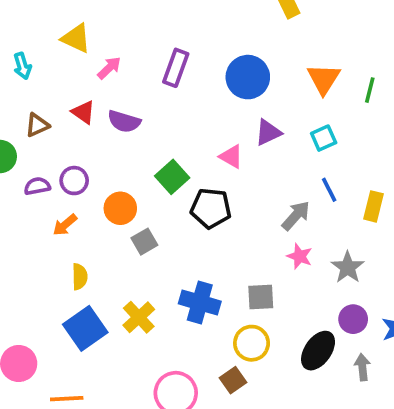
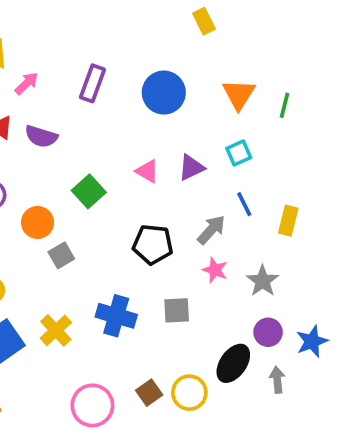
purple triangle: (268, 133) -> (191, 168), moved
black pentagon: (211, 208) -> (153, 244), moved
yellow circle: (252, 343) -> (189, 393), moved

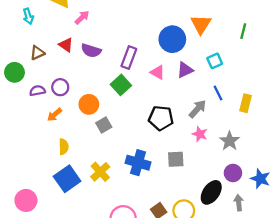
purple rectangle: (92, 83) -> (129, 57), moved
blue circle: (164, 93) -> (172, 39), moved
orange triangle: (239, 94) -> (201, 24), moved
blue star: (312, 341) -> (260, 179), turned -30

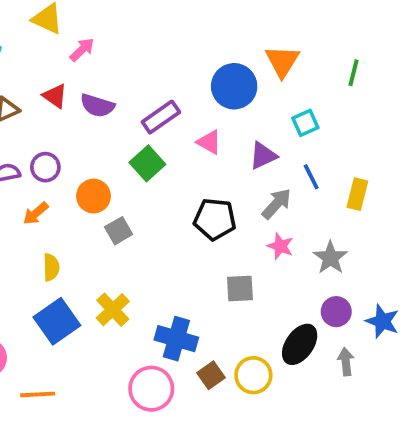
purple rectangle: (129, 57) -> (161, 117), turned 35
purple triangle: (185, 70) -> (263, 156), moved
blue cross: (138, 163) -> (176, 339), moved

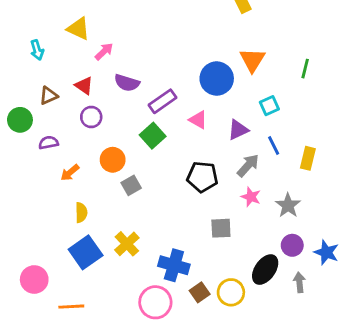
purple semicircle: (97, 106) -> (127, 83), moved
purple circle: (45, 167) -> (91, 117), moved

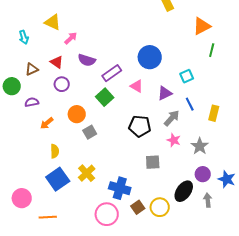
orange triangle: (252, 60) -> (202, 26), moved, turned 30

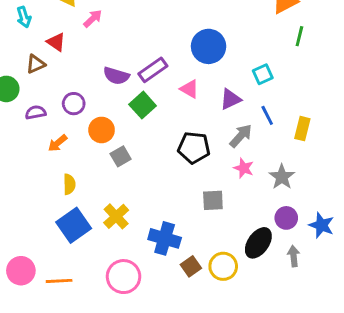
purple semicircle: (87, 60) -> (116, 76), moved
red triangle: (57, 62) -> (56, 42), moved
purple circle: (62, 84) -> (74, 104), moved
pink circle: (22, 198) -> (21, 271), moved
pink circle: (107, 214) -> (124, 277), moved

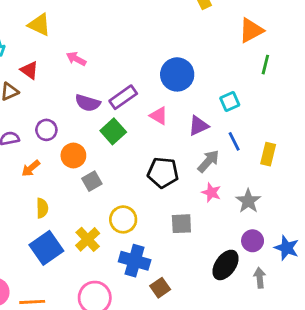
pink arrow: (93, 19) -> (76, 59), moved, turned -108
yellow circle: (223, 266) -> (123, 219), moved

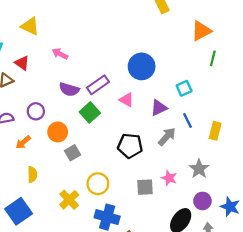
pink star: (211, 192) -> (169, 178), moved
blue square: (46, 248) -> (19, 211), moved

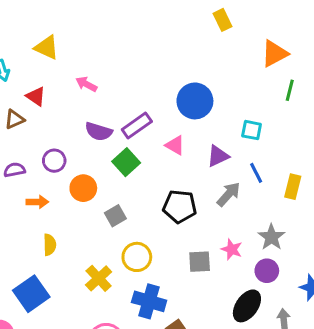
cyan square: (184, 88) -> (252, 130), turned 35
orange arrow: (23, 142) -> (37, 202), turned -140
gray square: (73, 153) -> (115, 216), moved
purple circle: (202, 201) -> (267, 271), moved

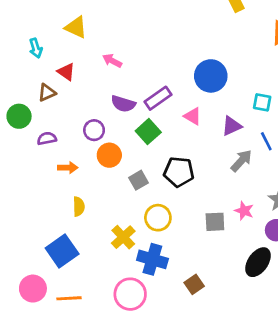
purple circle: (54, 161) -> (94, 130), moved
black pentagon: (180, 207) -> (179, 172), moved
blue cross: (149, 301) -> (152, 259), moved

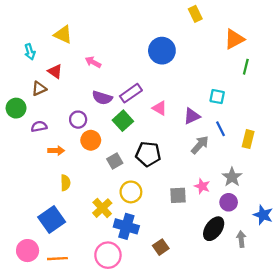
blue circle: (211, 76) -> (162, 51), moved

